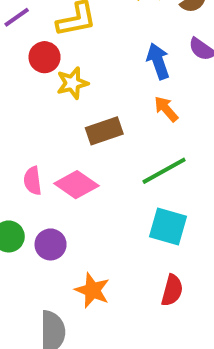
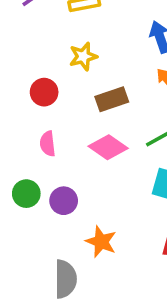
red circle: (45, 57) -> (44, 92), moved
pink diamond: (76, 185) -> (108, 147), moved

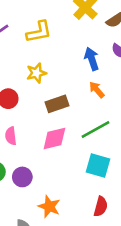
pink diamond: (108, 147) -> (54, 138), turned -48

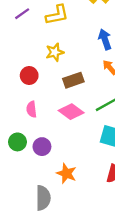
pink diamond: (54, 138) -> (71, 112), turned 50

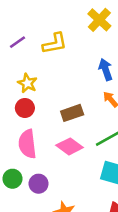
yellow star: (55, 52) -> (27, 83), moved, turned -30
pink semicircle: (31, 109) -> (27, 144), size x1.6

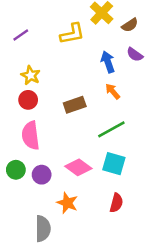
yellow L-shape: (55, 43) -> (72, 34), moved
pink diamond: (70, 146) -> (78, 167), moved

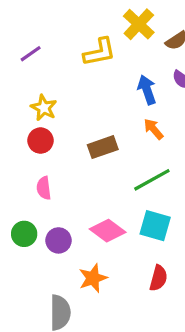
pink semicircle: (31, 135) -> (44, 188), size x0.6
orange star: (67, 203) -> (93, 278), turned 30

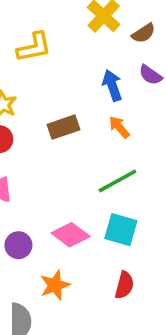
yellow L-shape: (99, 52) -> (34, 47), moved
brown rectangle: (103, 147) -> (64, 127), moved

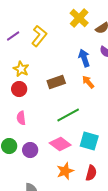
yellow L-shape: (34, 47) -> (39, 36), turned -40
green line: (117, 181) -> (68, 115), moved
orange star: (55, 285) -> (65, 171), moved

